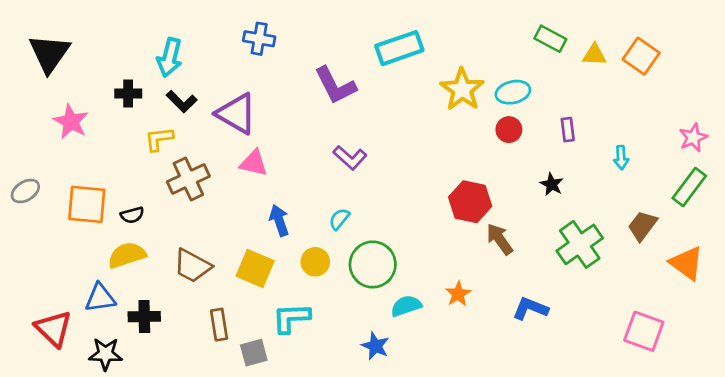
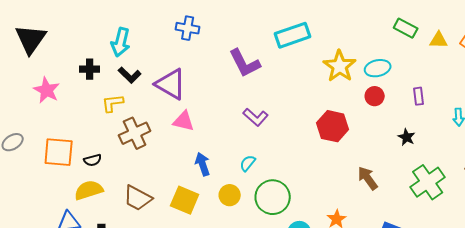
red hexagon: (470, 202) -> (333, 126), moved

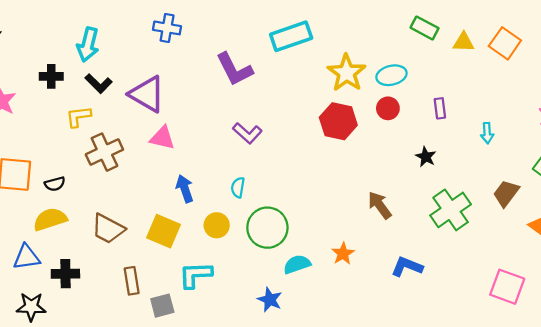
red hexagon: (333, 126) -> (338, 121), moved
cyan semicircle: (248, 163) -> (238, 187), turned -30

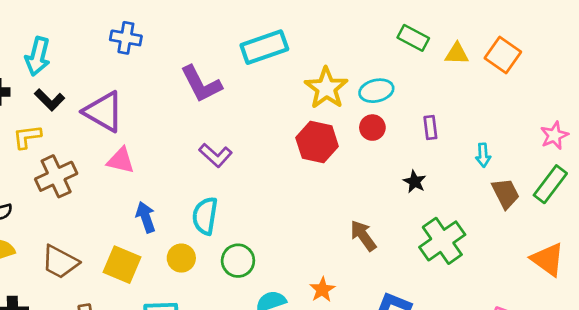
cyan semicircle: (238, 187) -> (205, 216), size x1.6
brown trapezoid: (506, 193) -> (506, 193), moved, turned 116
green circle: (267, 228) -> (238, 261), size x0.7

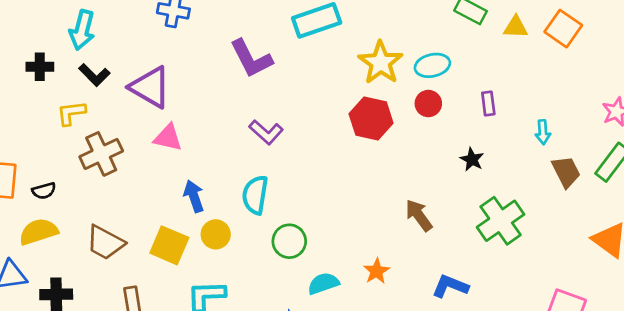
yellow circle: (181, 258) -> (216, 234), moved

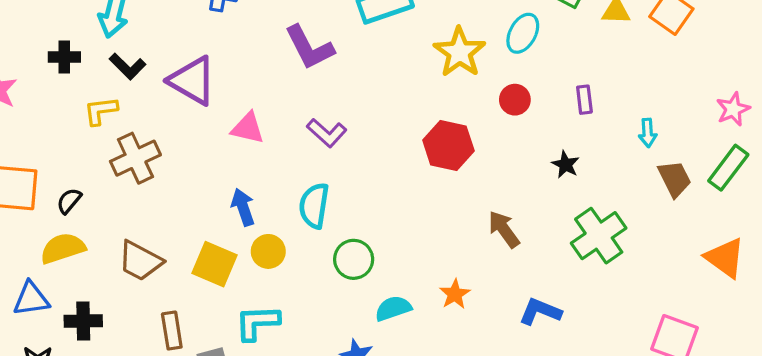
cyan ellipse: (432, 65) -> (523, 33), moved, turned -48
red hexagon: (371, 119) -> (448, 146), moved
pink triangle: (168, 138) -> (248, 128), moved
black semicircle: (44, 191) -> (69, 201), turned 145

